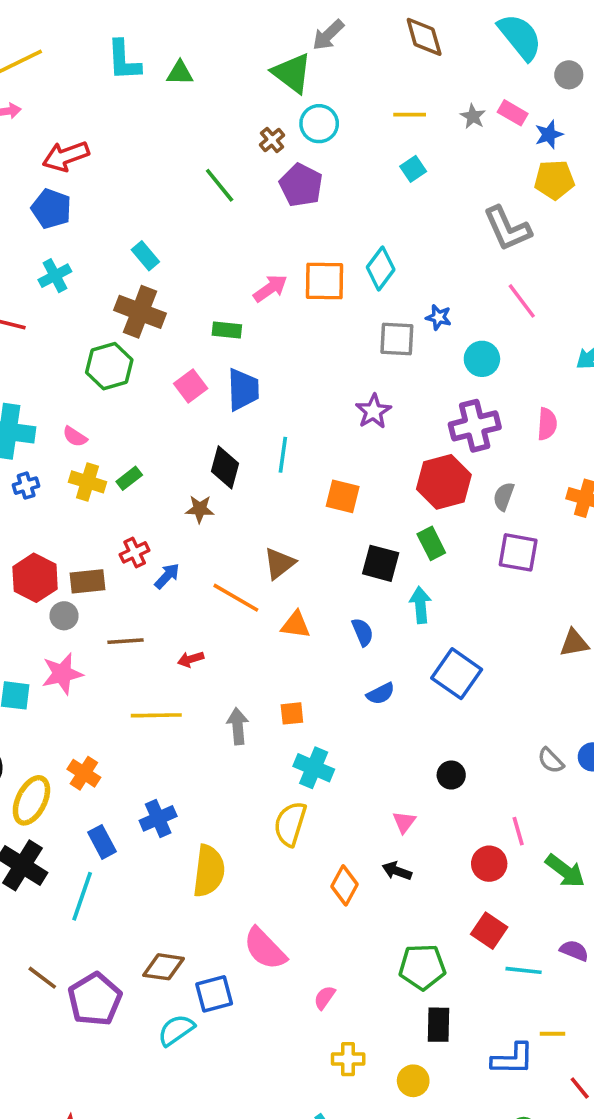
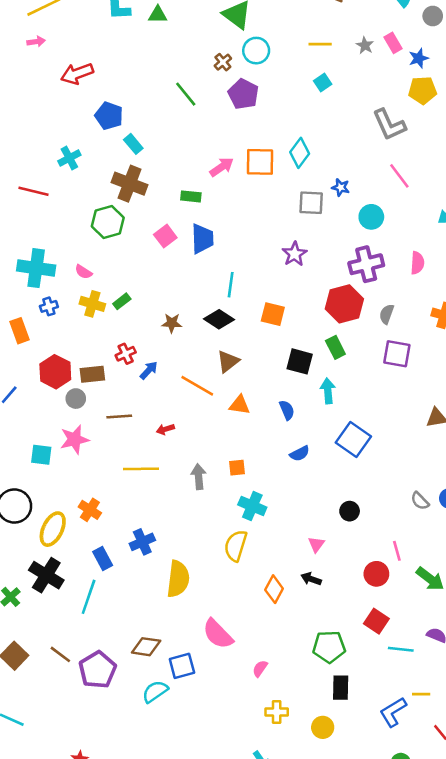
pink rectangle: (513, 113) -> (393, 43), turned 30
blue pentagon: (51, 209) -> (109, 116), moved
black diamond: (225, 467) -> (219, 319), moved, turned -72
blue L-shape: (513, 1059) -> (393, 712), turned 148

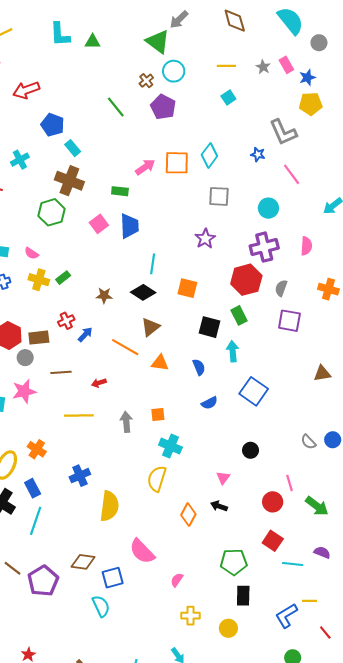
blue star: (341, 187) -> (258, 154), moved
blue rectangle: (103, 558) -> (33, 488), moved
cyan semicircle: (155, 692) -> (101, 606), moved, turned 100

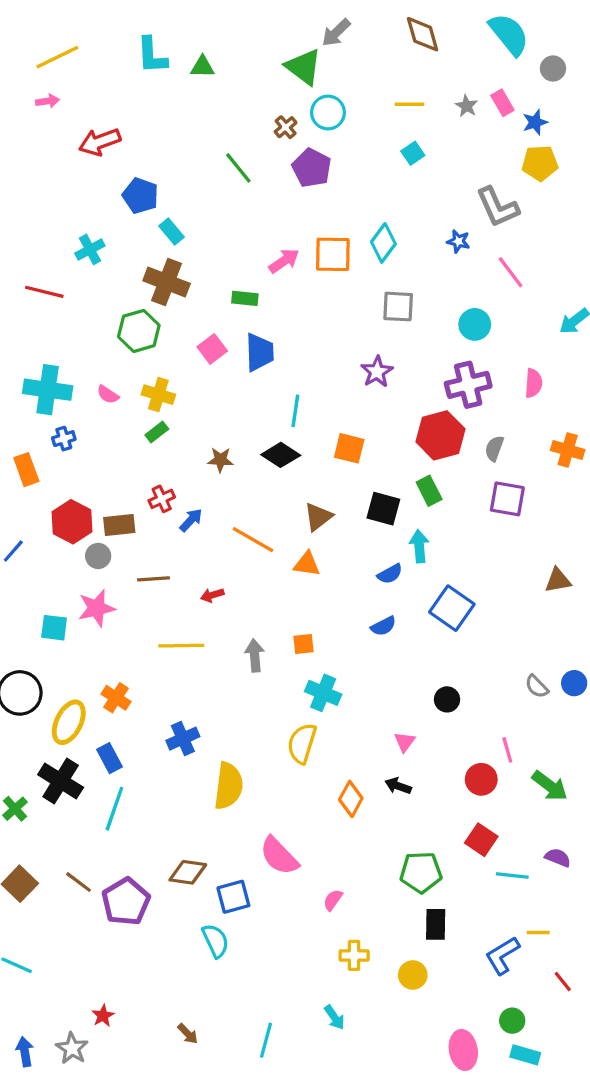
yellow cross: (39, 280) -> (158, 395), moved
brown triangle: (150, 327) -> (318, 517), moved
blue semicircle: (199, 367) -> (390, 574), moved, turned 84

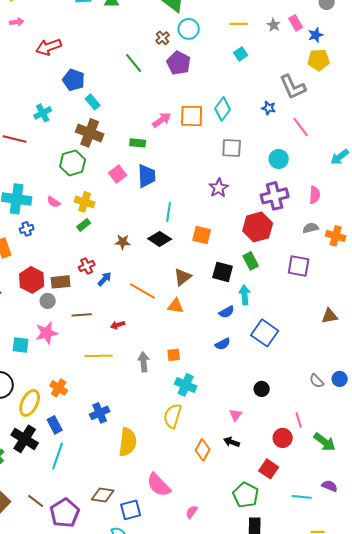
gray semicircle: (494, 448) -> (311, 228), moved, turned 56
red square: (481, 840) -> (269, 469), moved
green pentagon: (421, 872) -> (246, 495), turned 30

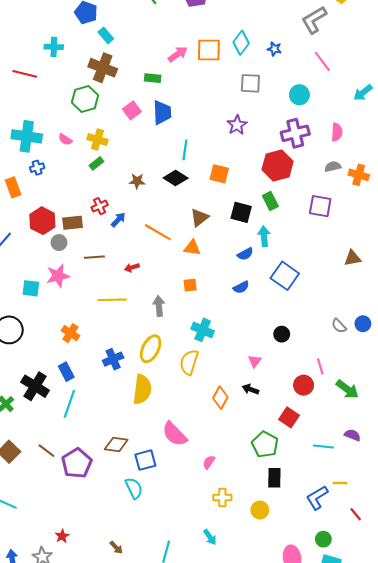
gray L-shape: (293, 87) -> (314, 20), turned 84
blue star: (269, 108) -> (274, 49), moved
cyan cross: (43, 113) -> (54, 47), turned 30
orange square: (174, 355) -> (190, 285), moved
yellow ellipse: (30, 403) -> (151, 349), moved

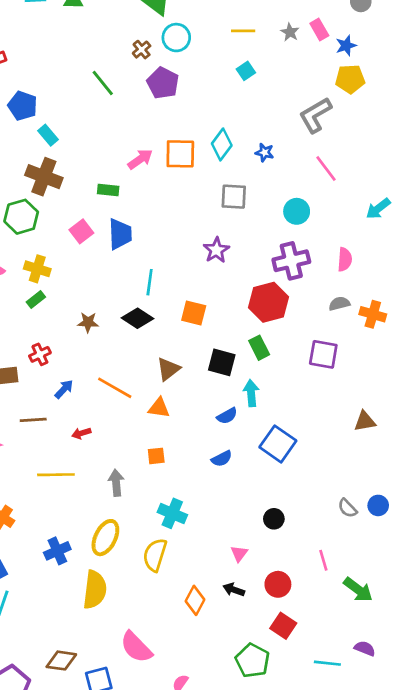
blue arrow: (118, 220) -> (64, 389), moved
red circle: (304, 385) -> (278, 584), moved

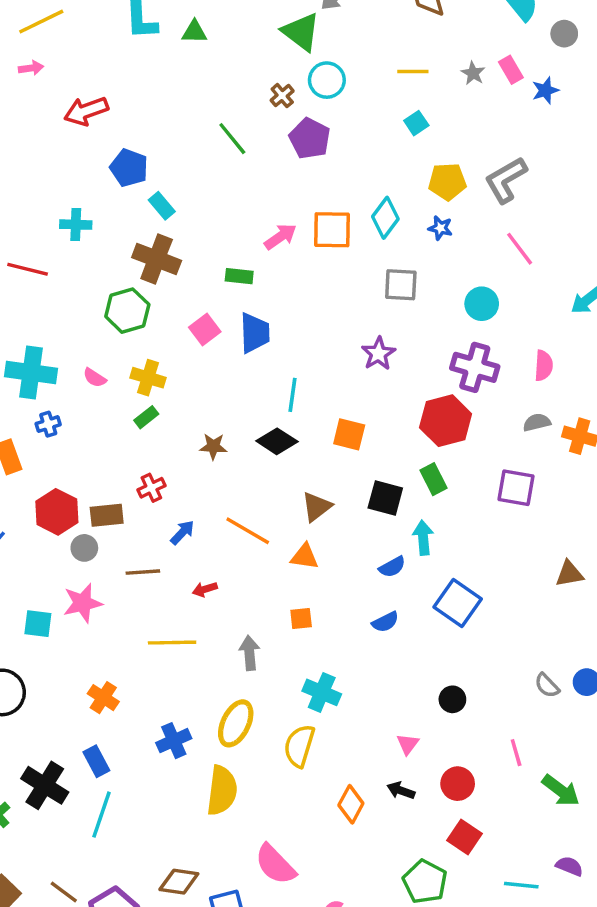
yellow pentagon: (350, 79) -> (447, 182), moved
purple cross: (291, 261) -> (475, 367), turned 30

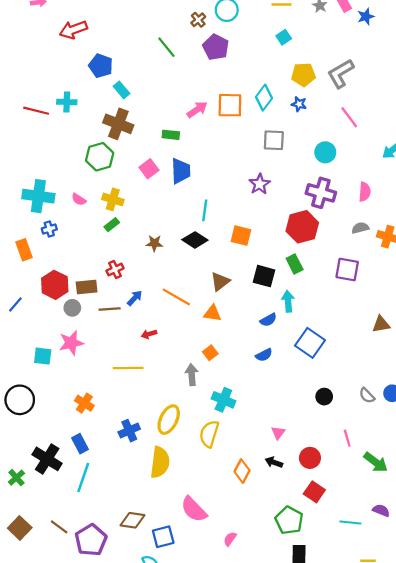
red line: (28, 269) -> (36, 111), moved
brown line: (143, 572) -> (110, 309), moved
orange square: (301, 618) -> (210, 353), turned -32
gray arrow: (249, 653) -> (192, 375), moved
black circle: (452, 699) -> (324, 397), moved

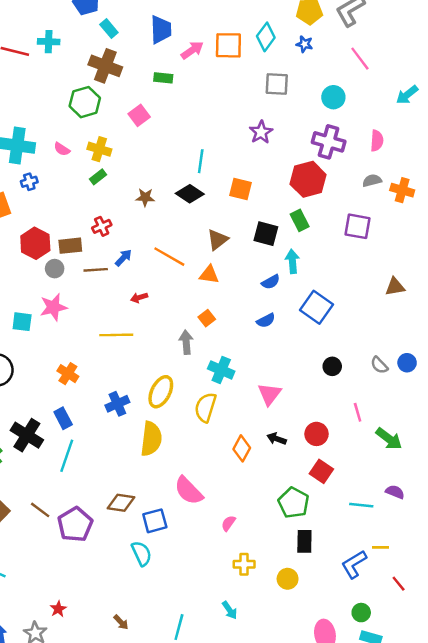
blue trapezoid: (181, 171) -> (161, 30), moved
pink triangle: (278, 433) -> (269, 394), moved, size x1.5

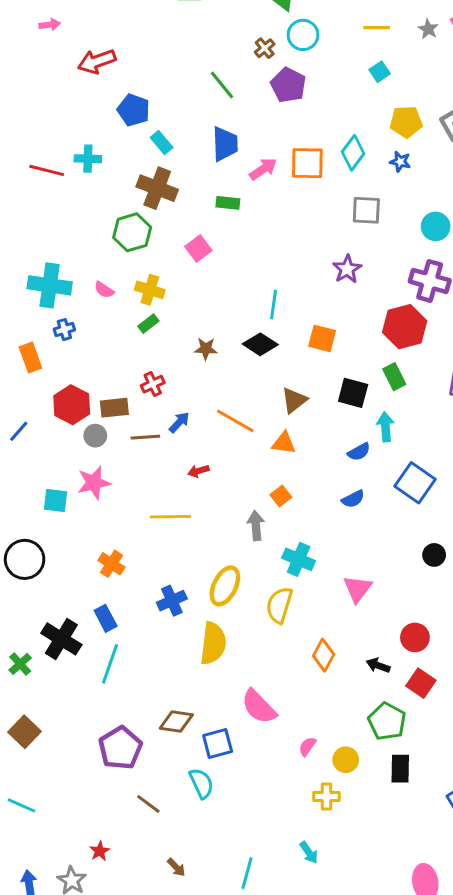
black arrow: (277, 439) -> (378, 665), moved
brown line: (40, 510) -> (148, 804), moved
yellow circle: (288, 579) -> (346, 760), moved

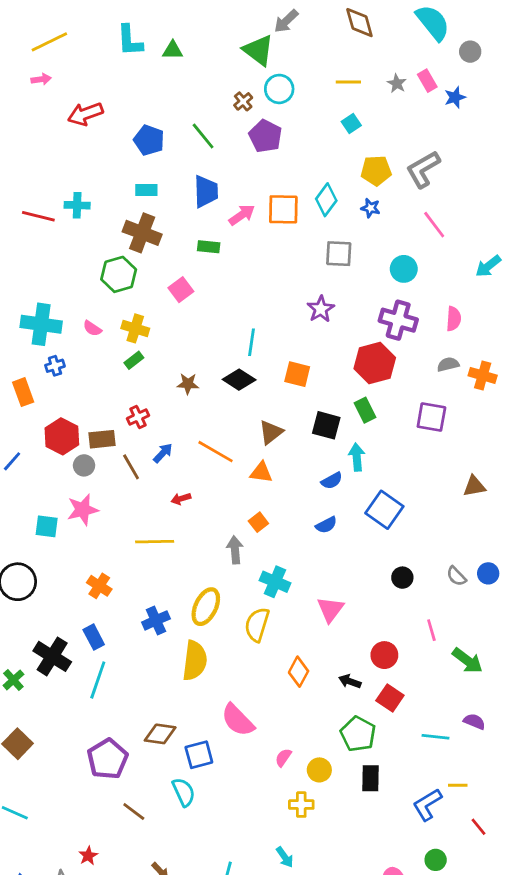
blue pentagon: (134, 110) -> (149, 140), moved
cyan rectangle: (162, 142) -> (146, 190), turned -50
brown line: (145, 437) -> (131, 467), turned 64

